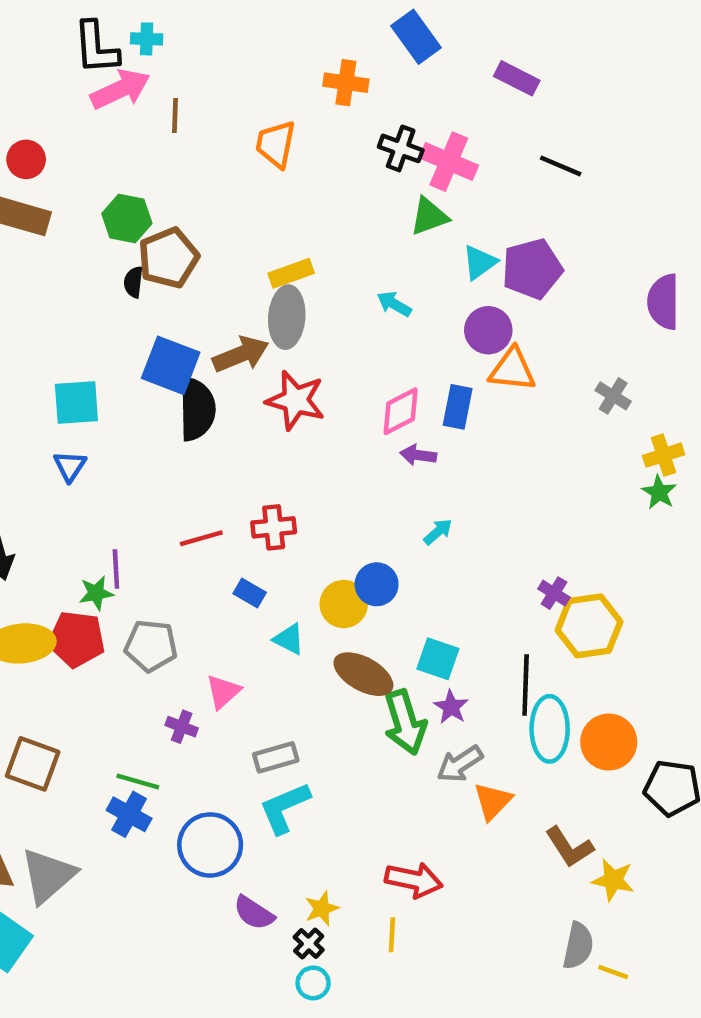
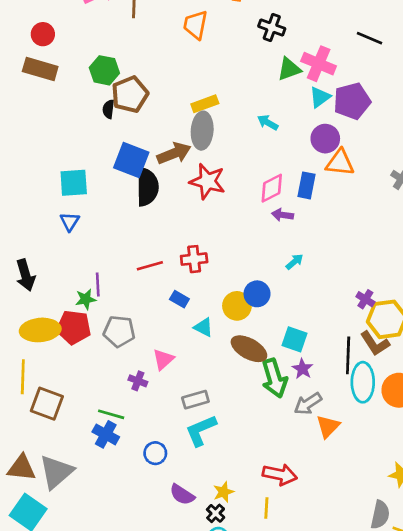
pink cross: (449, 162) -> (319, 64), moved
blue circle: (210, 845) -> (155, 453), size x0.6
brown L-shape: (569, 847) -> (375, 343), moved

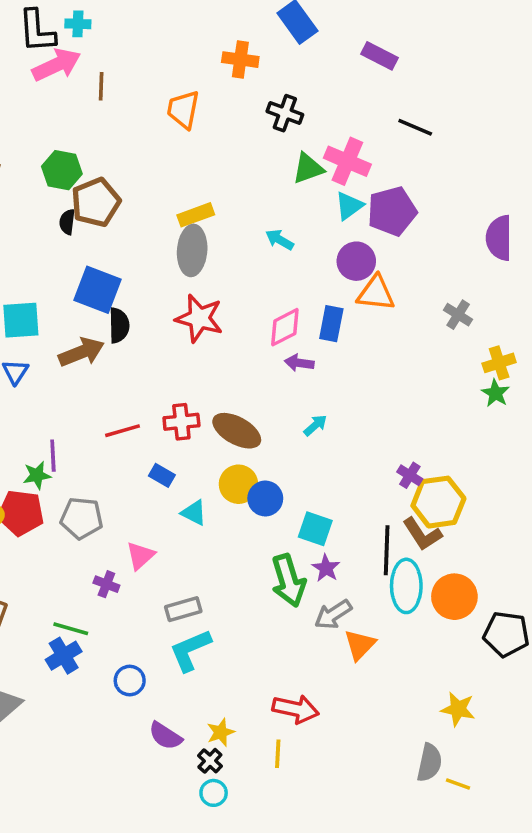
brown arrow: (174, 153) -> (81, 352), moved
black semicircle: (147, 187) -> (119, 325), size x0.7
blue circle: (257, 294) -> (265, 498), moved
brown ellipse: (249, 349) -> (237, 431), moved
blue cross: (106, 434) -> (64, 656), turned 30

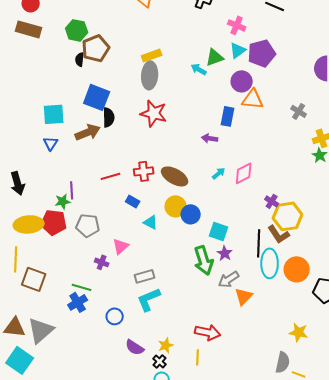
pink cross: (347, 161) -> (237, 25), size x0.7
green triangle: (308, 168) -> (215, 57), moved
pink diamond: (285, 327) -> (244, 173), moved

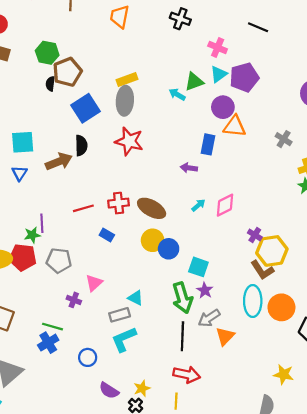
blue square: (97, 97) -> (85, 108), moved, turned 36
cyan triangle: (151, 222) -> (136, 298), moved
black line: (259, 243) -> (182, 336), moved

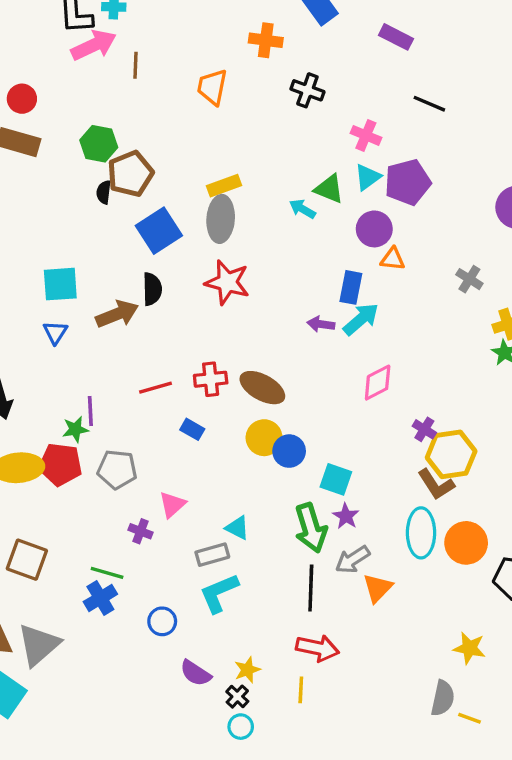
green triangle: (194, 82) -> (329, 189), turned 42
orange triangle: (235, 126) -> (393, 259), size x0.7
cyan arrow: (198, 205) -> (361, 319), moved, size x1.6

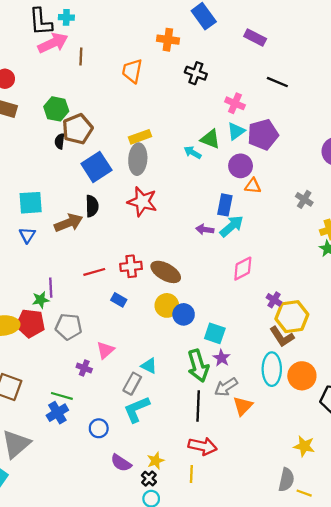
gray rectangle: (212, 555) -> (132, 384), turned -45

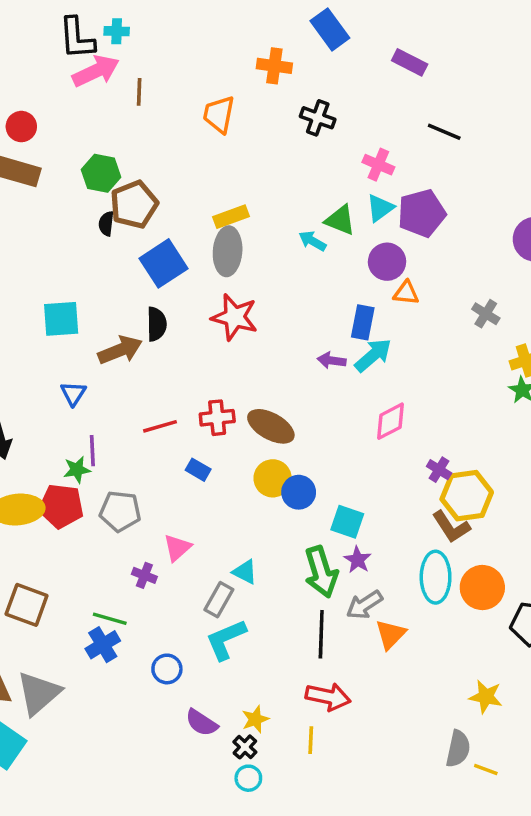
blue triangle: (27, 235) -> (73, 393), moved

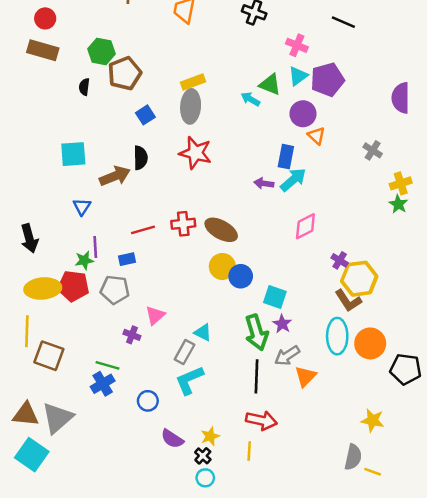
black semicircle: (106, 224) -> (84, 87), moved
blue square: (163, 263) -> (145, 115), size x0.6
orange triangle: (406, 293) -> (316, 136), turned 36
blue rectangle: (198, 470) -> (127, 259), moved, turned -42

